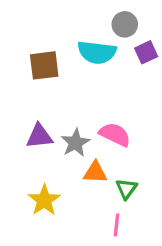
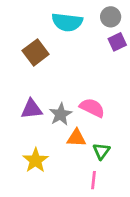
gray circle: (125, 24) -> (111, 17), moved
cyan semicircle: (97, 52) -> (67, 22), moved
brown square: (44, 65) -> (36, 52), turned -30

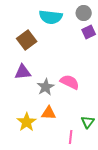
purple triangle: (32, 109) -> (23, 72), moved
orange triangle: (76, 138) -> (49, 113), moved
green triangle: (101, 151) -> (88, 122), moved

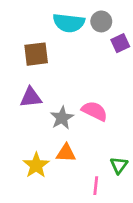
gray circle: (84, 13) -> (101, 21), moved
brown square: (27, 40) -> (36, 54), turned 30

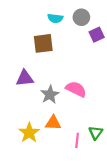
cyan semicircle: (69, 23) -> (55, 18), size x0.6
brown square: (36, 54) -> (43, 43), moved
pink line: (96, 186) -> (77, 140), moved

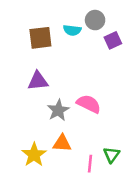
cyan semicircle: (55, 18) -> (72, 30), moved
brown square: (43, 43) -> (40, 38), moved
purple triangle: (25, 78) -> (38, 81), moved

